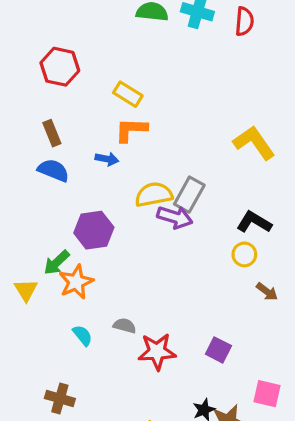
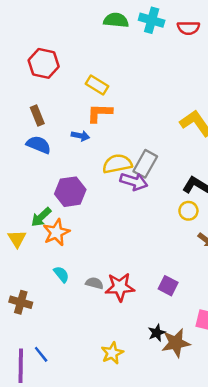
red semicircle: (244, 21) -> (188, 28), turned 85
gray semicircle: (125, 326) -> (94, 283), moved
brown cross: (60, 398) -> (21, 302), moved

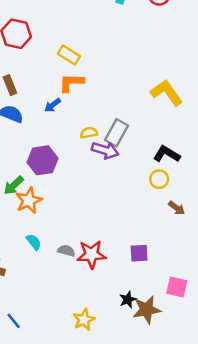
blue arrow: (80, 136) -> (53, 105), turned 132
yellow semicircle: (117, 164) -> (89, 133), size x0.6
purple square: (168, 286) -> (139, 253), turned -30

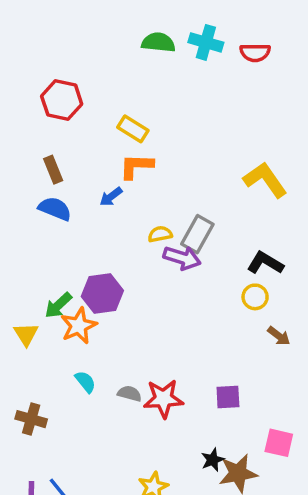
purple hexagon: (42, 160) -> (102, 293), moved

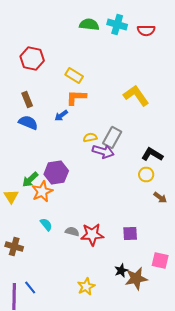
yellow L-shape: (265, 180) -> (136, 96), moved

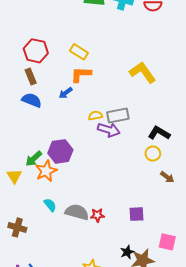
red hexagon: (32, 58) -> (36, 51), moved
gray rectangle: (112, 138) -> (118, 116), turned 50
gray semicircle: (72, 232) -> (77, 212), size x1.6
red star: (92, 234) -> (97, 215), size x0.6

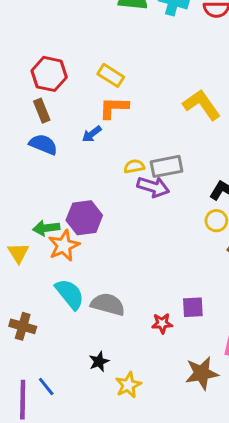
green arrow: (34, 159) -> (46, 228), turned 36
cyan semicircle: (50, 205) -> (70, 294), size x1.6
red star: (97, 215) -> (162, 323), moved
black star: (127, 252) -> (99, 362), moved

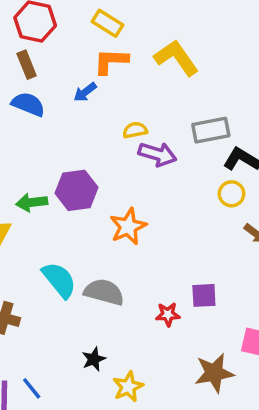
yellow L-shape: (202, 105) -> (176, 58), moved
gray rectangle: (166, 166) -> (211, 130), moved
orange star: (64, 246) -> (128, 227), moved

